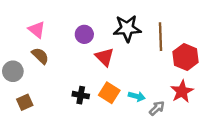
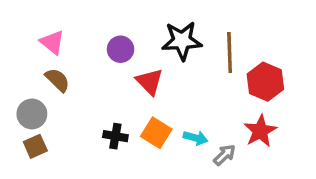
gray circle: (13, 71) -> (32, 114), moved

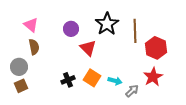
black star: (182, 41) -> (107, 24), turned -30
brown semicircle: (57, 80) -> (34, 47), turned 35
black cross: (115, 136) -> (68, 80), turned -32

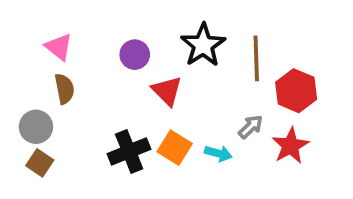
black cross: (68, 80) -> (129, 151), size x1.5
brown square: (21, 86) -> (40, 163), turned -32
gray arrow: (132, 91) -> (251, 127), moved

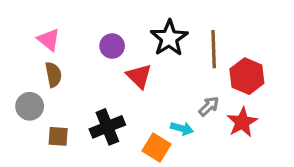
orange square: (175, 148) -> (157, 148), moved
brown square: (40, 163) -> (58, 136), moved, turned -30

